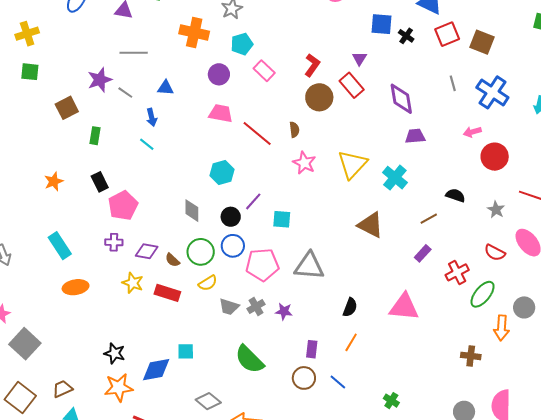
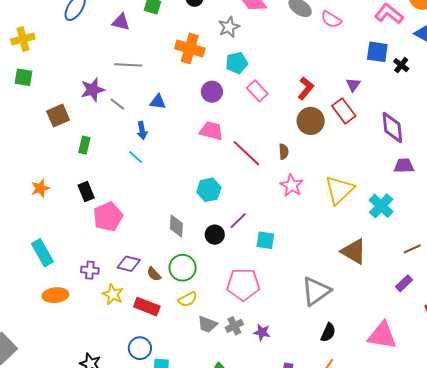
purple cross: (114, 242) -> (90, 270), moved
blue circle: (233, 246) -> (140, 348), moved
gray triangle: (309, 266) -> (316, 291), moved, turned -44

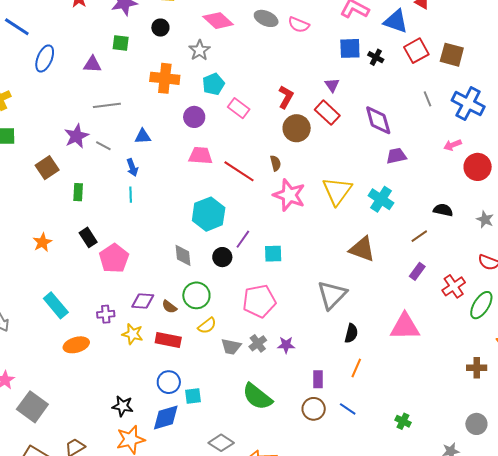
cyan line: (136, 157) -> (131, 195), turned 56
pink star: (292, 185) -> (289, 195), size x1.4
cyan hexagon: (209, 190) -> (209, 214), size x1.4

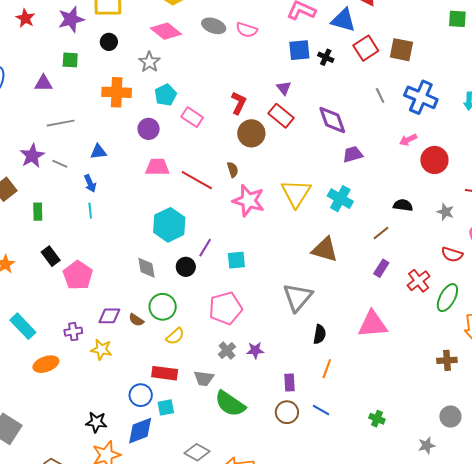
red rectangle: (168, 340) -> (165, 373), moved
gray trapezoid: (231, 347) -> (204, 378), moved

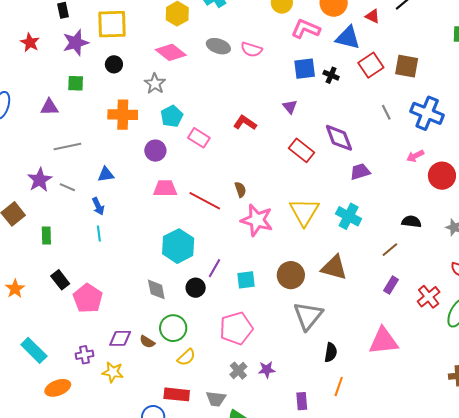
red L-shape: (239, 103) -> (245, 123), turned -80
red rectangle: (281, 116) -> (302, 150), moved
brown circle: (251, 133) -> (291, 275), moved

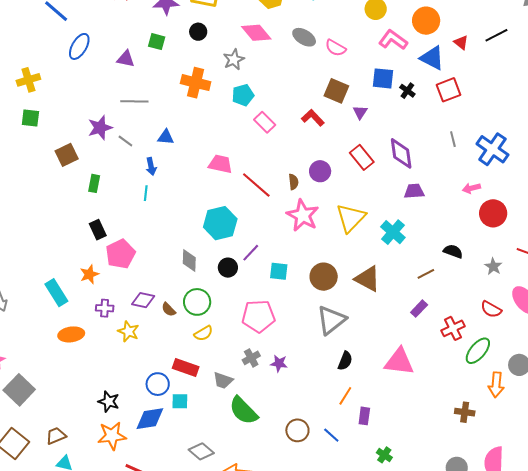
brown square: (407, 66) -> (336, 91), moved
purple circle: (155, 151) -> (320, 171), moved
orange star: (15, 289) -> (89, 274), moved
purple rectangle: (302, 401) -> (364, 416), moved

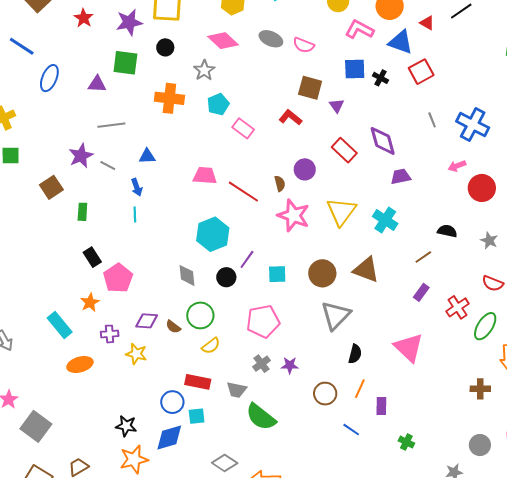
green square: (157, 42) -> (125, 63), size x1.5
pink triangle: (399, 362) -> (409, 348), turned 44
brown circle: (297, 430) -> (325, 394), moved

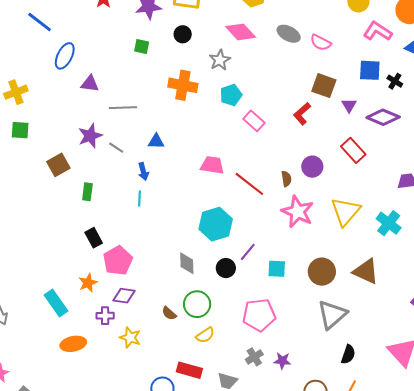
green square: (125, 63) -> (142, 46), size x0.6
purple triangle: (97, 84) -> (90, 84), moved
red L-shape: (290, 117) -> (302, 114), turned -85
purple diamond: (383, 141) -> (383, 117), moved, turned -56
purple diamond: (147, 321) -> (124, 296), moved

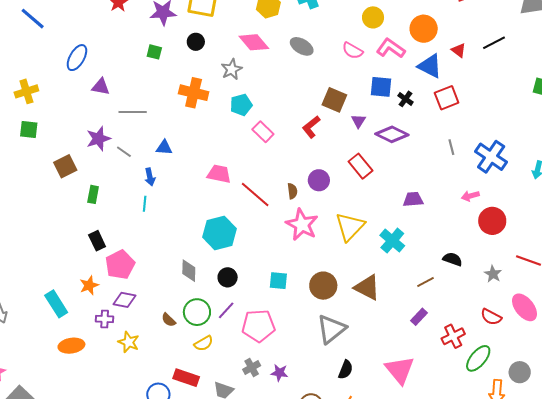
blue line: (40, 22) -> (33, 19), moved
pink semicircle: (321, 43) -> (353, 51), moved
purple line: (248, 252) -> (226, 310), moved

